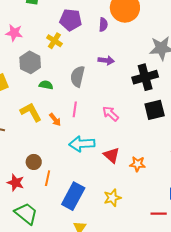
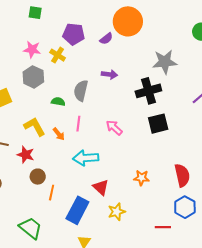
purple semicircle: (103, 25) -> (106, 39), turned 48
pink star: (14, 33) -> (32, 50), moved
green semicircle: (46, 85) -> (58, 102), moved
red triangle: (112, 155) -> (101, 187), moved
red star: (16, 183) -> (26, 155), moved

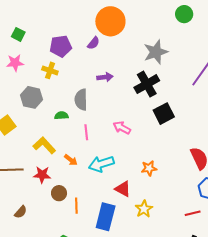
green square: (35, 13) -> (18, 34), turned 32
pink star: (32, 50) -> (15, 63), moved
orange arrow: (59, 134) -> (71, 160), moved
orange star: (141, 178) -> (149, 168), moved

